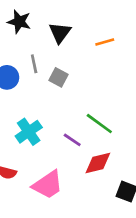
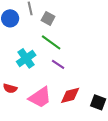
green line: (99, 124) -> (51, 42), moved
red diamond: (98, 163) -> (70, 95), moved

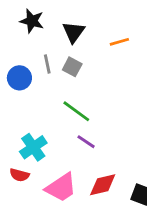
gray square: (48, 18) -> (72, 67), moved
cyan cross: (26, 58) -> (33, 147), moved

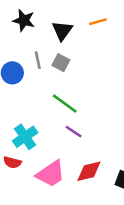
orange line: (119, 42) -> (98, 22), moved

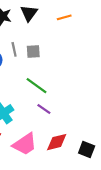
black triangle: (62, 31) -> (29, 13), moved
gray square: (61, 63) -> (33, 51), turned -32

